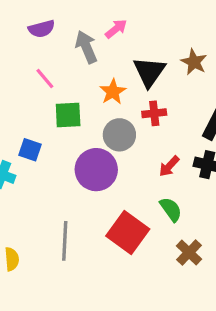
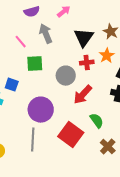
purple semicircle: (42, 29) -> (32, 12), moved
gray arrow: (86, 47) -> (46, 34), moved
orange star: (113, 92) -> (107, 56), moved
red arrow: (169, 166) -> (83, 95), moved, size x1.5
purple circle: (96, 170) -> (41, 110), moved

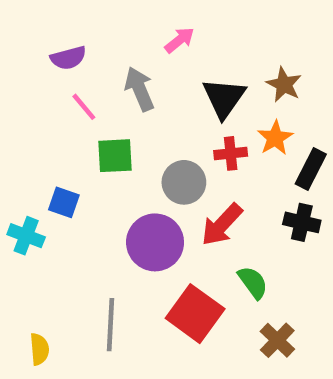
purple semicircle: (32, 12) -> (68, 58), moved
purple circle: (41, 110) -> (155, 242), moved

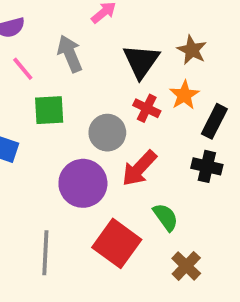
red cross: (231, 153) -> (147, 108), turned 32

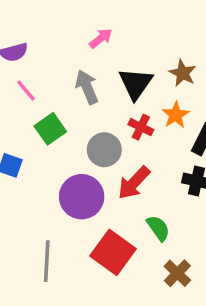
gray arrow: (70, 54) -> (87, 87), moved
green square: (49, 110) -> (50, 129), turned -32

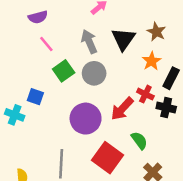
red cross: (141, 127) -> (145, 94), moved
gray circle: (104, 150) -> (94, 73), moved

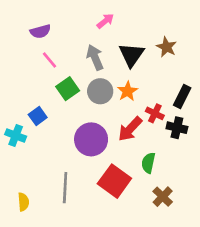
orange star: (152, 61) -> (127, 91), moved
blue square: (35, 97) -> (38, 116), turned 35
green semicircle: (139, 141) -> (148, 163), turned -132

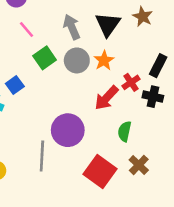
red cross: (155, 113) -> (131, 82), turned 30
purple circle: (91, 139) -> (68, 130), moved
red square: (114, 181) -> (100, 171), moved

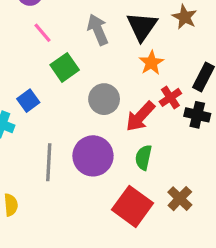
gray circle: (77, 60) -> (104, 99), moved
orange star: (104, 60) -> (151, 63), moved
green semicircle: (125, 131) -> (144, 157), moved
gray line: (42, 156) -> (49, 162), moved

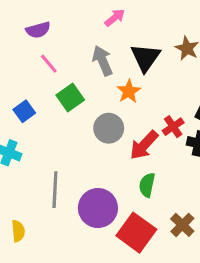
orange star: (151, 63) -> (129, 91), moved
blue square: (28, 101) -> (24, 111), moved
purple circle: (93, 156) -> (98, 208), moved

